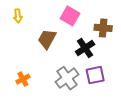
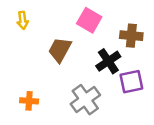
purple square: (95, 75) -> (131, 82), moved
orange cross: (23, 79) -> (29, 101), turned 32

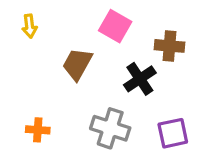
purple square: (131, 82) -> (173, 133), moved
gray cross: (85, 100) -> (110, 128), turned -36

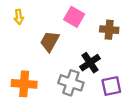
black cross: (140, 79) -> (90, 63), moved
orange cross: (38, 130) -> (24, 84), size x1.6

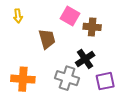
brown cross: (109, 30) -> (92, 27), moved
brown trapezoid: (50, 41) -> (47, 39), turned 135

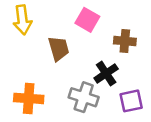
yellow arrow: (18, 16) -> (22, 20), size x1.6
brown cross: (92, 27) -> (125, 41), moved

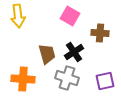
brown trapezoid: (59, 49) -> (47, 54), moved
black cross: (106, 73) -> (74, 52), moved

